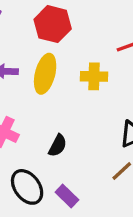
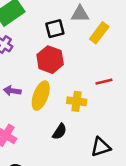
black semicircle: (58, 146) -> (59, 132), moved

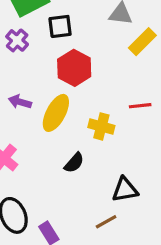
black square: (55, 29) -> (60, 26), moved

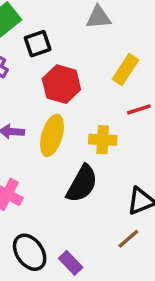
yellow rectangle: (142, 42) -> (125, 70), moved
black semicircle: (74, 163) -> (82, 184), size x1.6

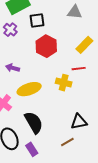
red line: (139, 109) -> (79, 69), moved
yellow ellipse: (52, 135) -> (29, 89), moved, turned 45
black semicircle: (82, 184) -> (34, 123), moved, turned -70

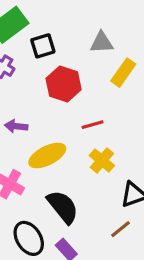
gray triangle: (75, 12) -> (102, 43), moved
red line: (79, 69) -> (93, 125), moved
yellow cross: (64, 83) -> (102, 160), moved, turned 35

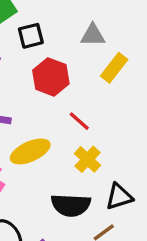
red line: (93, 125) -> (79, 121), turned 55
black semicircle: (63, 207) -> (71, 205), moved, turned 129

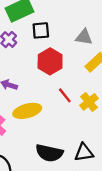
yellow cross: (88, 159) -> (89, 102), moved

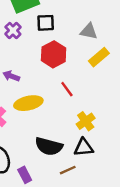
yellow cross: (89, 102) -> (86, 121), moved

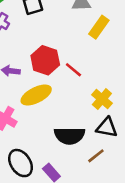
red hexagon: (54, 54) -> (45, 60), moved
black triangle: (84, 147) -> (107, 127), turned 30

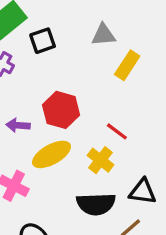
red line: (73, 70) -> (117, 131), moved
yellow cross: (102, 99) -> (101, 160), moved

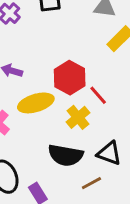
red hexagon: (61, 110) -> (70, 78), moved

